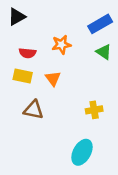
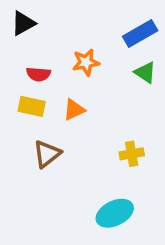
orange triangle: (53, 78) -> (74, 110), turned 42
brown triangle: (34, 110) -> (47, 154), turned -50
cyan ellipse: (82, 152) -> (115, 213), turned 35

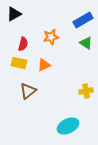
red semicircle: (38, 74) -> (23, 44), turned -80
yellow cross: (132, 154) -> (86, 91), moved

